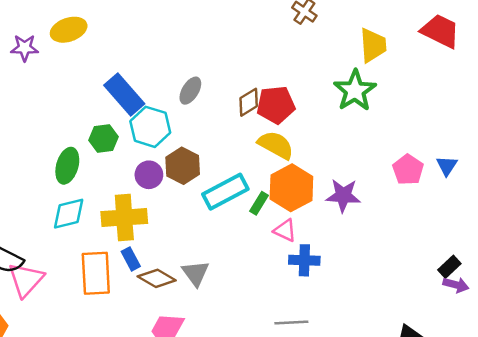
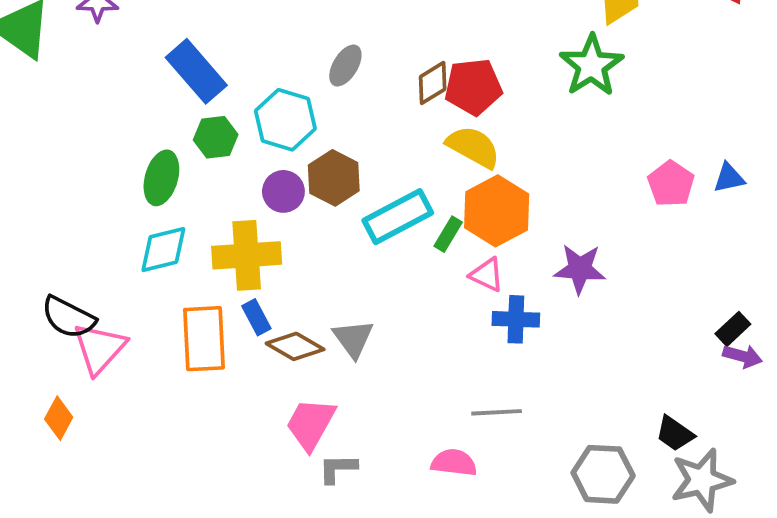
blue rectangle: (124, 94) -> (196, 71), moved
blue triangle: (447, 166) -> (729, 178), turned 45
purple star: (343, 195) -> (580, 269), moved

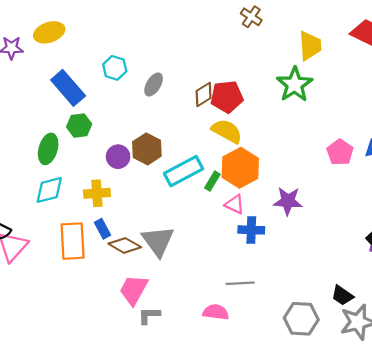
cyan hexagon: (285, 120) -> (115, 68), moved, size x0.7
yellow cross: (247, 255) -> (97, 193), size x0.7
gray triangle: (353, 339) -> (158, 241), size x1.4

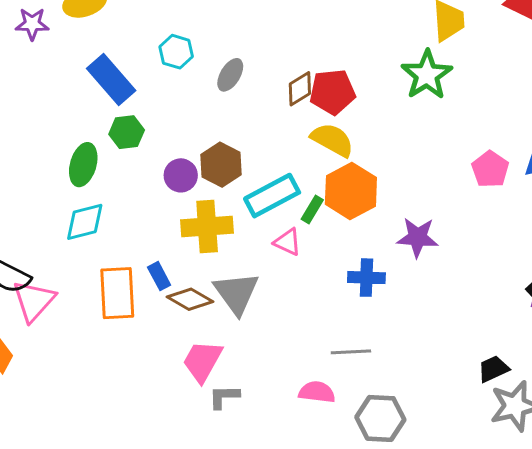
yellow cross: (97, 193) -> (207, 227), moved, size x1.4
pink triangle: (235, 204) -> (288, 242), moved
black trapezoid: (342, 295) -> (493, 369), turned 120
gray hexagon: (301, 319) -> (380, 418), moved

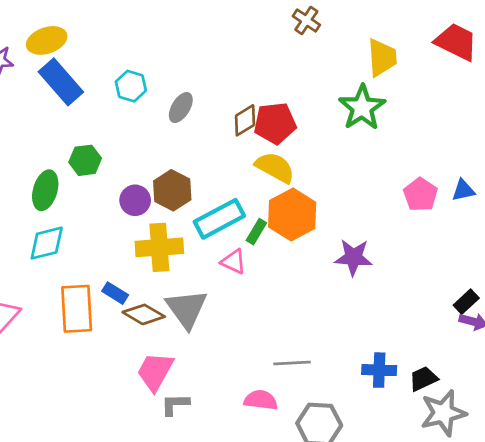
blue rectangle: (111, 79) -> (61, 82), moved
blue rectangle: (159, 276) -> (115, 293), turned -30
blue cross: (366, 278) -> (379, 370), moved

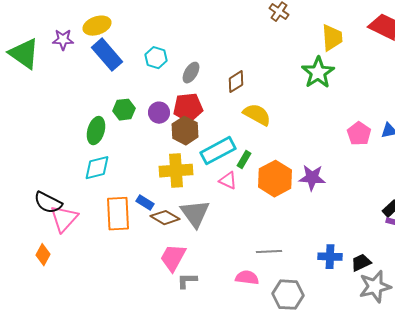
red pentagon: (275, 123) -> (188, 108), moved
purple circle: (135, 200) -> (159, 113), moved
orange hexagon: (292, 215) -> (275, 179), moved

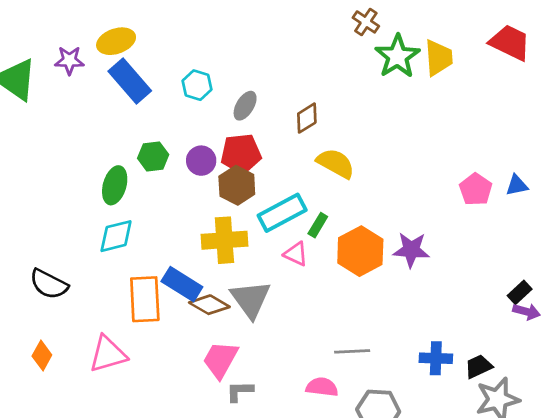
green star: (318, 73) -> (397, 56), moved
blue rectangle: (145, 203) -> (182, 284), size x1.6
pink triangle: (64, 219) -> (108, 354), moved, turned 32

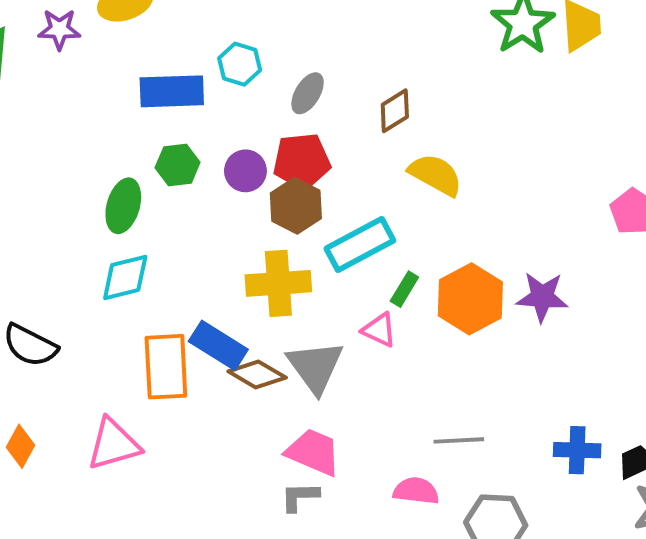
blue rectangle: (130, 81) -> (172, 91), moved, turned -51
green rectangle: (318, 225) -> (404, 289), moved
pink triangle: (296, 254) -> (379, 330), moved
pink trapezoid: (220, 360) -> (313, 452), moved, turned 84

